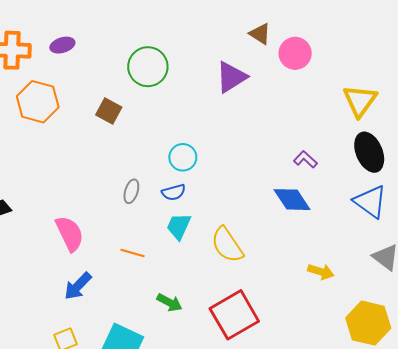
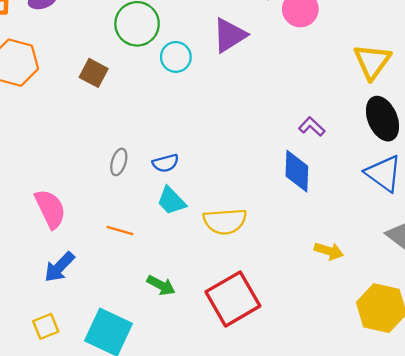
cyan circle: (183, 157) -> (176, 57), moved
blue diamond: (292, 200) -> (297, 171), turned 36
cyan trapezoid: (179, 226) -> (171, 201), turned -68
yellow semicircle: (227, 245) -> (225, 221), turned -60

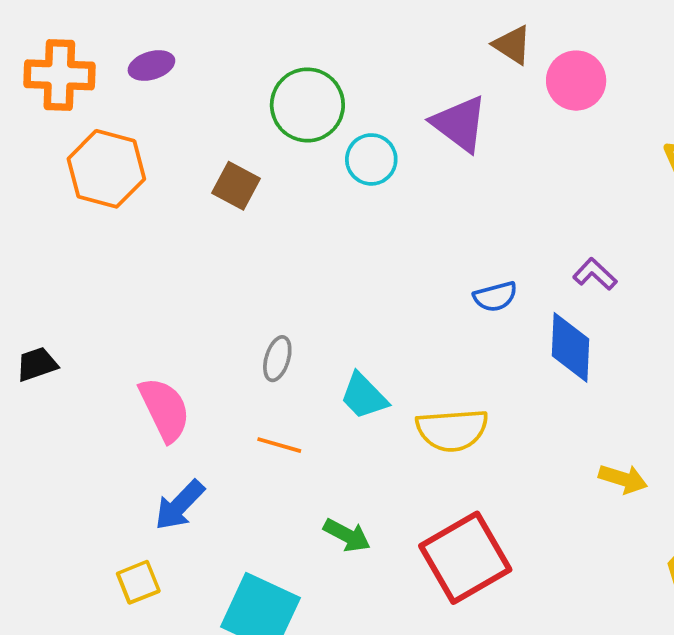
purple triangle: (230, 35) -> (460, 124), turned -51
gray ellipse: (119, 162) -> (277, 359), moved
blue semicircle: (166, 163) -> (495, 297), moved
yellow square: (46, 326) -> (138, 582), moved

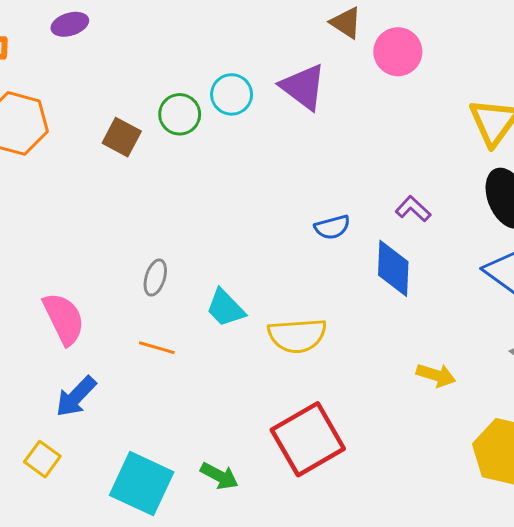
purple ellipse: (151, 66) -> (70, 24), moved
green circle: (307, 105) -> (180, 114), moved, size x0.7
cyan circle: (371, 159) -> (232, 94), moved
green arrow: (347, 535) -> (219, 476), moved
yellow square: (138, 582) -> (42, 459), turned -32

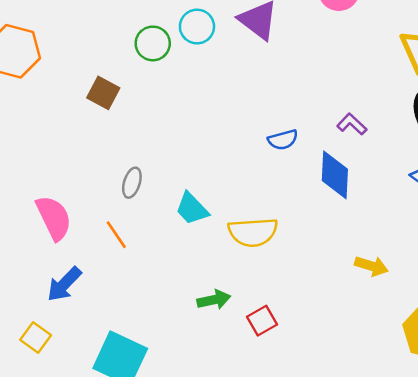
brown square: (122, 137) -> (103, 93), moved
orange line: (157, 348) -> (116, 235), moved, turned 40
red square: (308, 439) -> (262, 321), size x0.5
green arrow: (219, 476) -> (214, 300), moved, turned -40

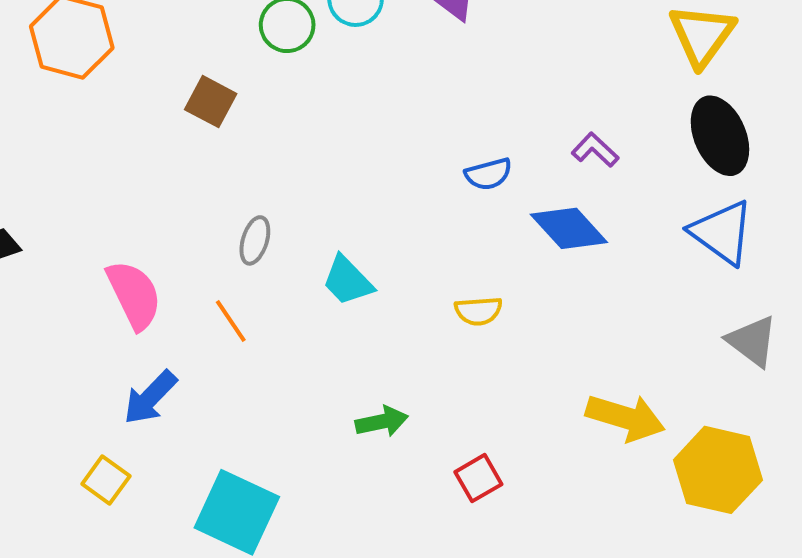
blue diamond: (335, 175) -> (569, 228), turned -45
yellow semicircle: (253, 232) -> (478, 311), moved, size x0.6
yellow arrow: (371, 266) -> (625, 418), moved, size x1.5
red square: (262, 321) -> (478, 478), moved

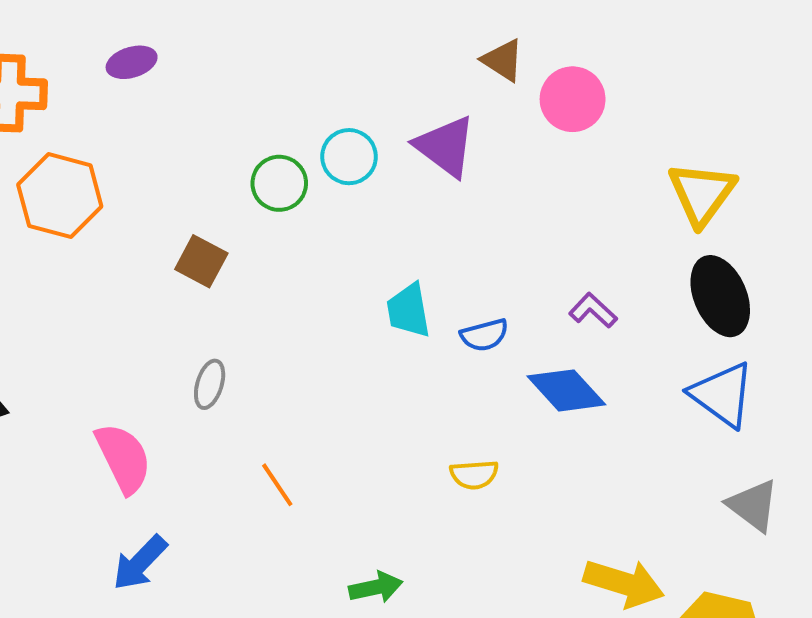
gray ellipse: (255, 240) -> (210, 384), moved
cyan trapezoid: (348, 281) -> (408, 310), moved, turned 34
orange line: (231, 321) -> (277, 485), moved

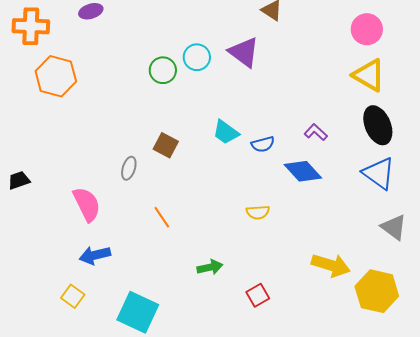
pink circle: (573, 99) -> (367, 29), moved
yellow triangle: (702, 194) -> (369, 75), turned -36
brown square: (201, 261) -> (166, 145), moved
cyan trapezoid: (408, 310) -> (226, 132), turned -44
blue arrow: (140, 563) -> (95, 255), turned 32

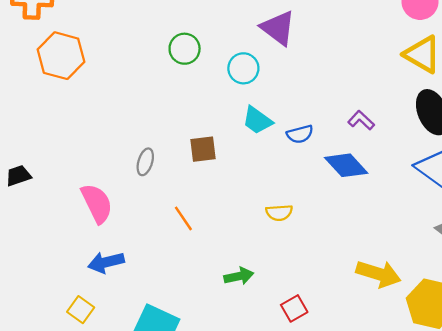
cyan circle: (197, 57) -> (243, 68), moved
brown square: (166, 145) -> (203, 149), moved, turned -35
yellow semicircle: (258, 212) -> (279, 213), moved

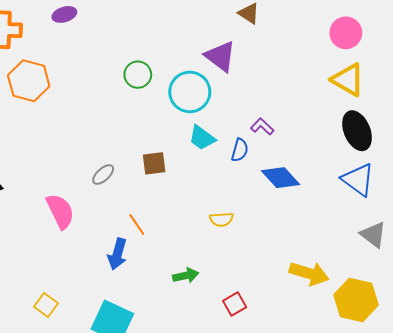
cyan circle: (243, 68) -> (190, 92), size x1.5
purple L-shape: (361, 120) -> (262, 127), moved
blue semicircle: (300, 134) -> (240, 150), turned -60
gray ellipse: (145, 162) -> (103, 175), turned 30
blue arrow: (106, 262) -> (117, 254), moved, turned -60

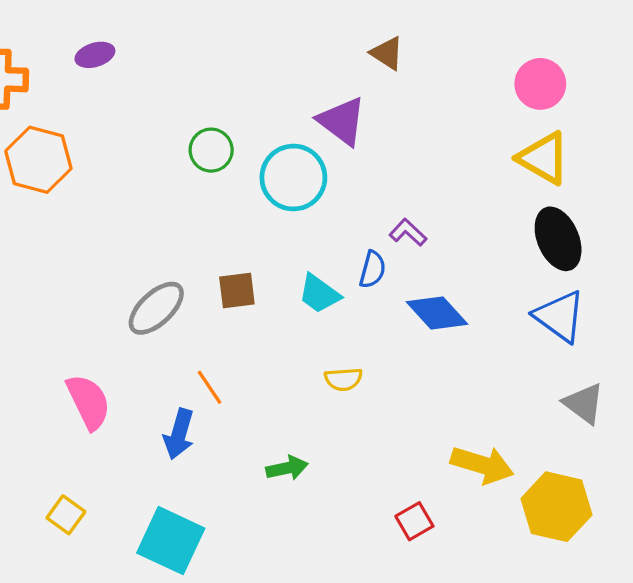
cyan trapezoid: (202, 138) -> (319, 294), moved
gray ellipse: (103, 175) -> (156, 308), size x1.6
pink semicircle: (60, 211) -> (88, 402), moved
red square: (235, 304) -> (414, 521), moved

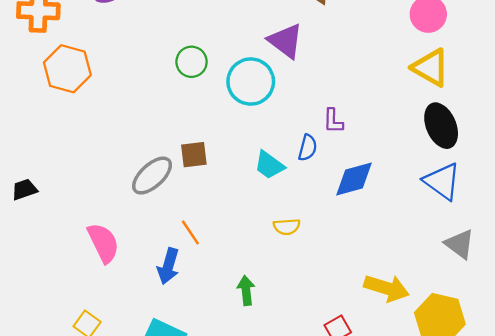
purple L-shape: (408, 232) -> (333, 121), turned -132
brown square: (237, 290) -> (194, 155), moved
blue diamond: (437, 313) -> (354, 179), turned -63
green arrow: (287, 468) -> (246, 290), turned -84

